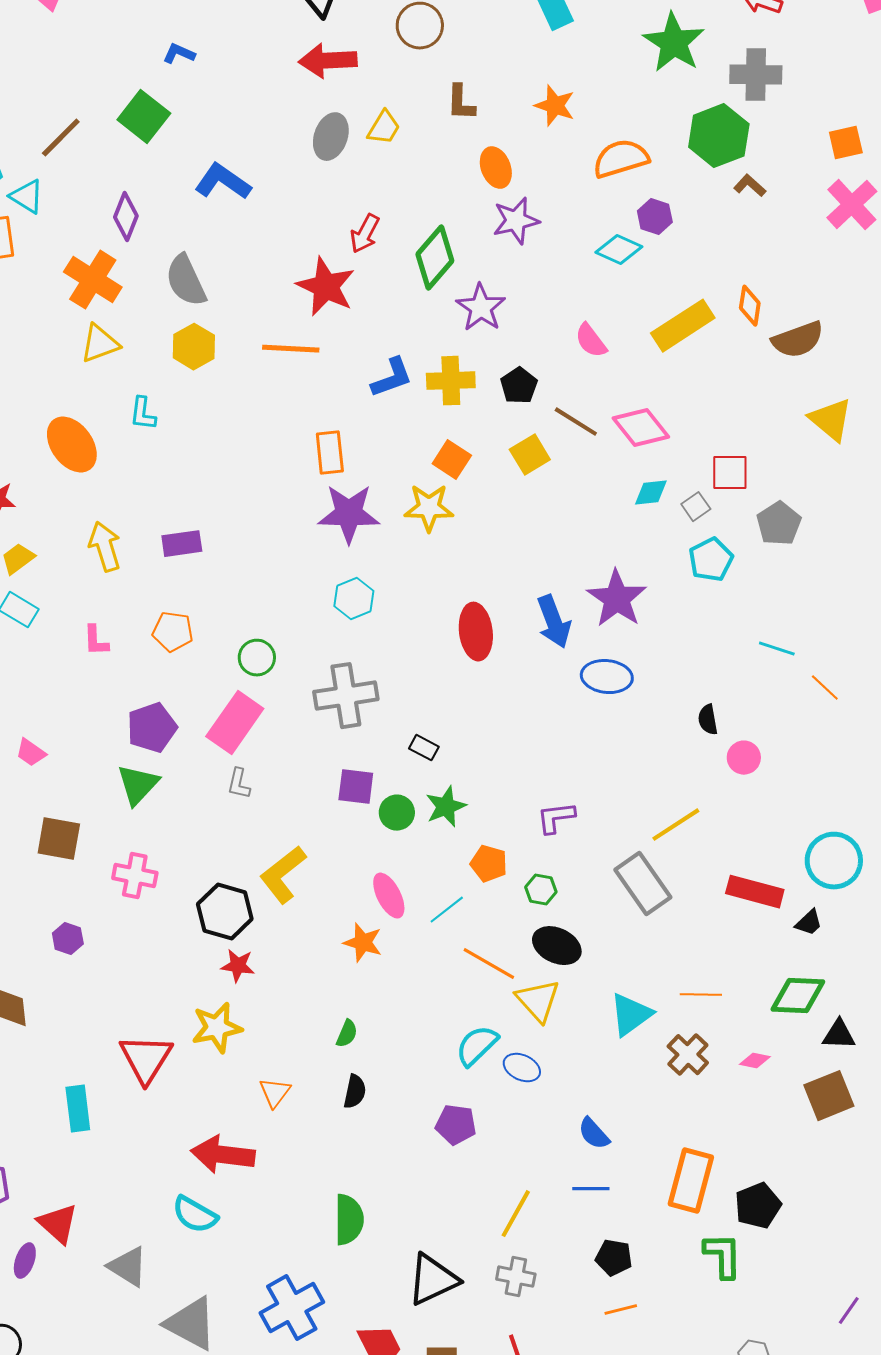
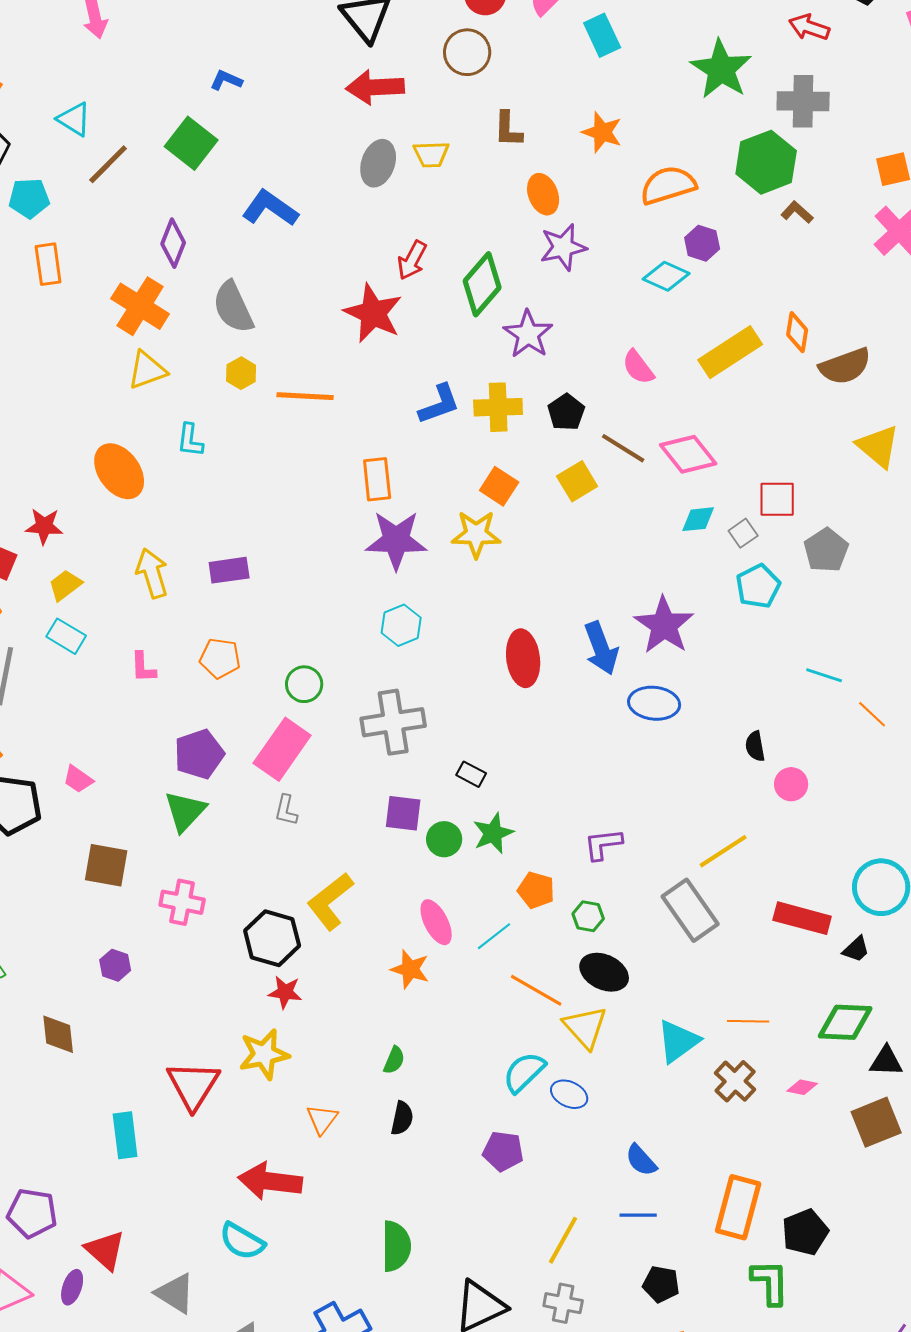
yellow trapezoid: (384, 128) -> (431, 154), turned 57
cyan triangle: (27, 197) -> (74, 119), moved
yellow hexagon: (194, 347) -> (241, 373), size x0.7
orange line: (291, 349) -> (305, 396), moved

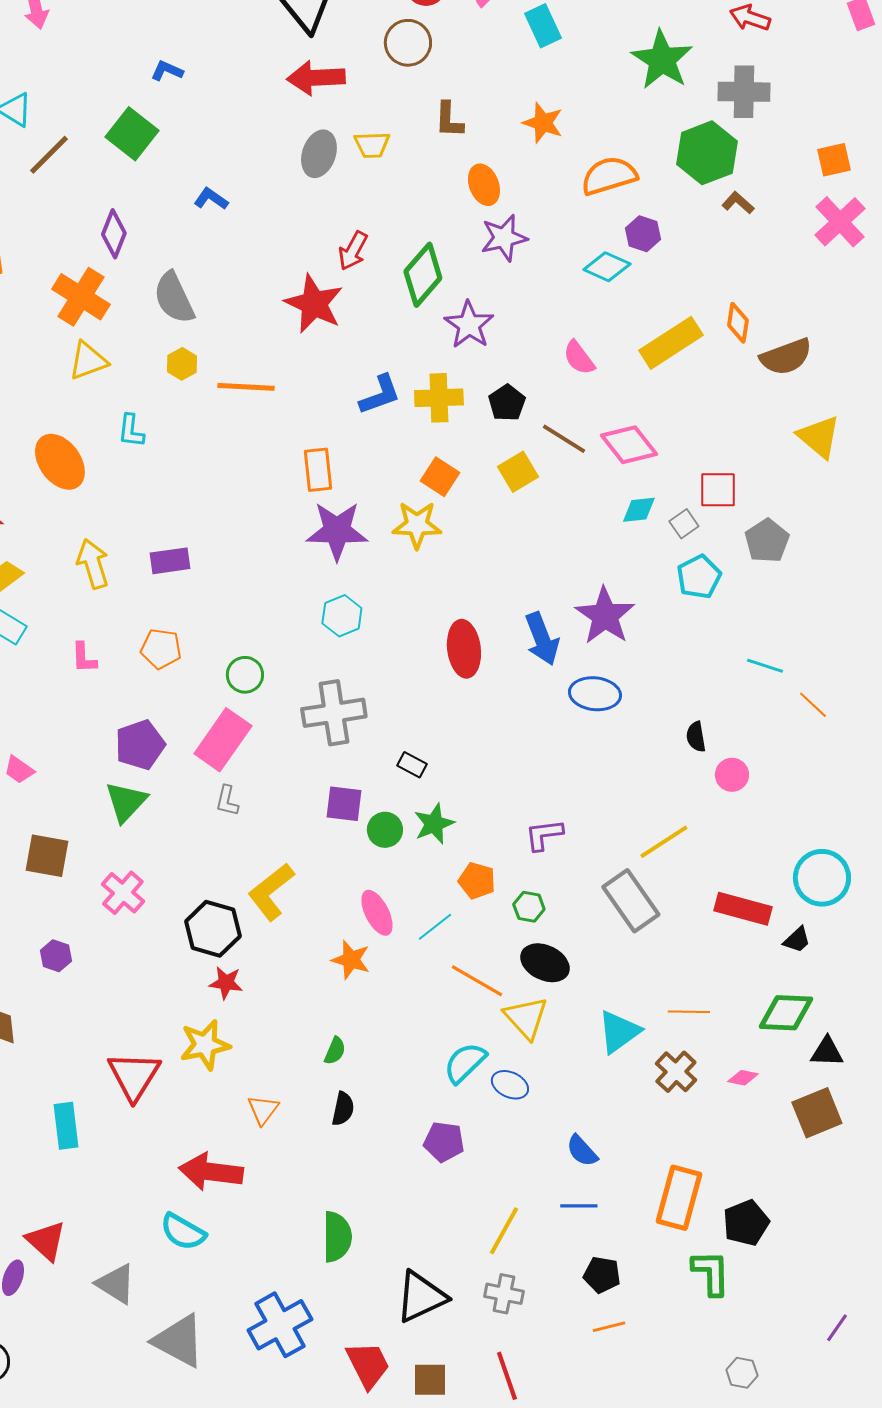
blue L-shape: (270, 208) -> (211, 199), size x0.6
pink cross: (182, 902) -> (123, 893), turned 30

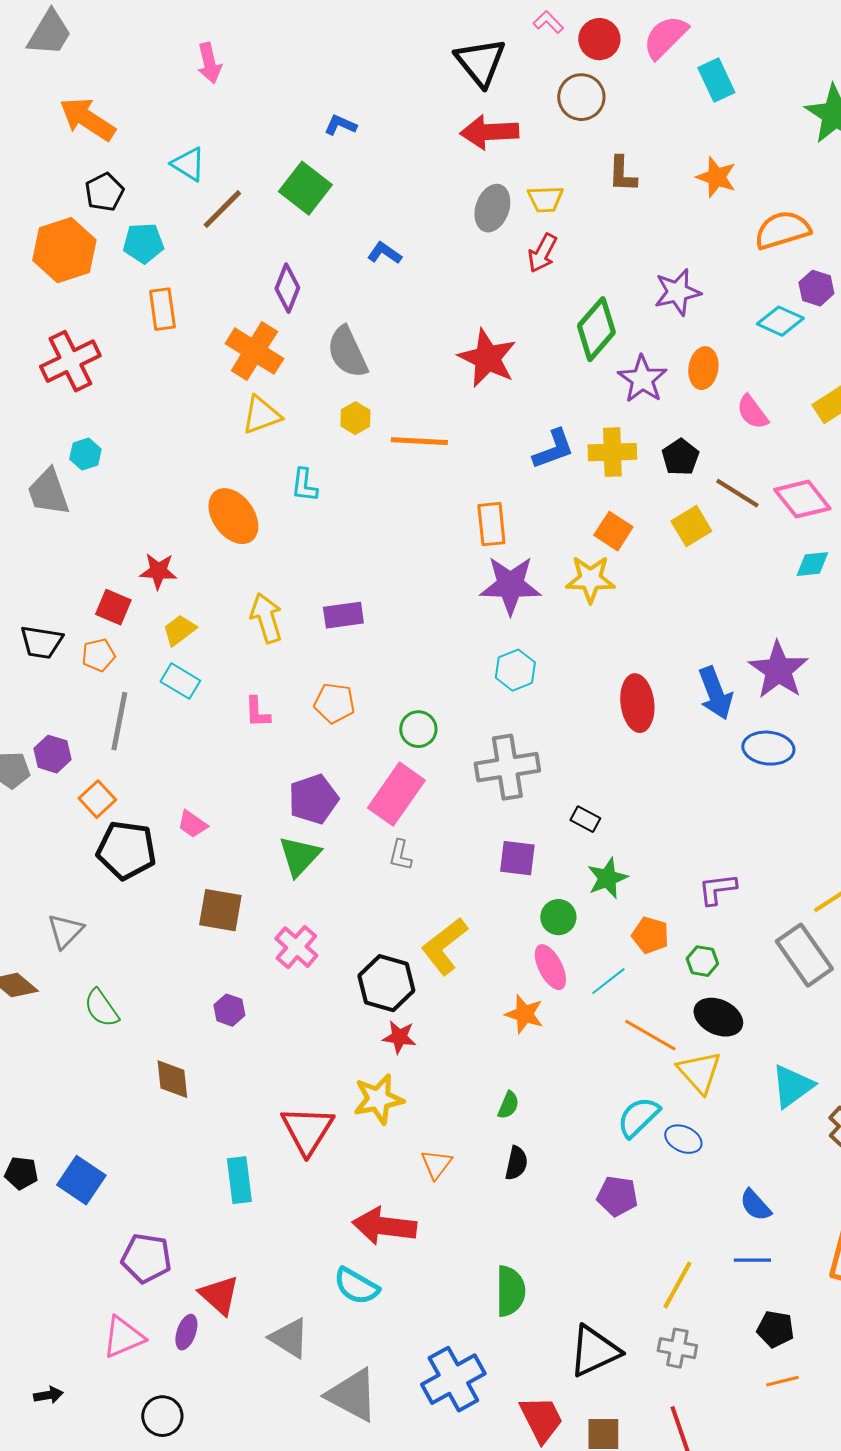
orange ellipse: (484, 185) -> (703, 368), moved, turned 30
red arrow: (353, 251) -> (542, 253), moved
green circle: (385, 830) -> (558, 917), moved

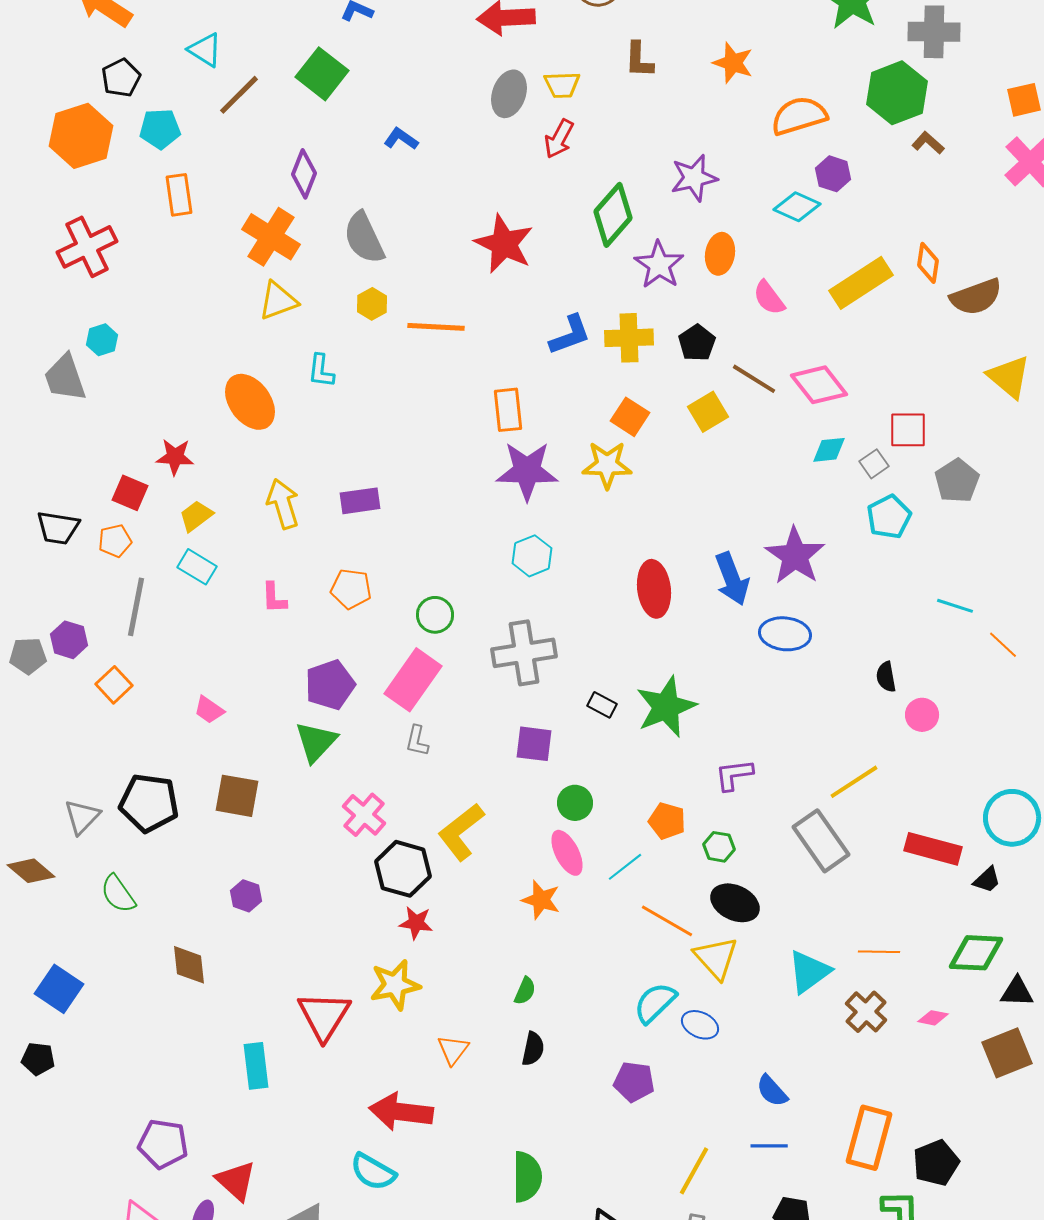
black pentagon: (126, 850) -> (149, 803), moved
green star: (607, 878) -> (666, 707), moved, size x1.5
pink cross: (296, 947) -> (364, 815), moved
blue square: (81, 1180) -> (59, 989), moved

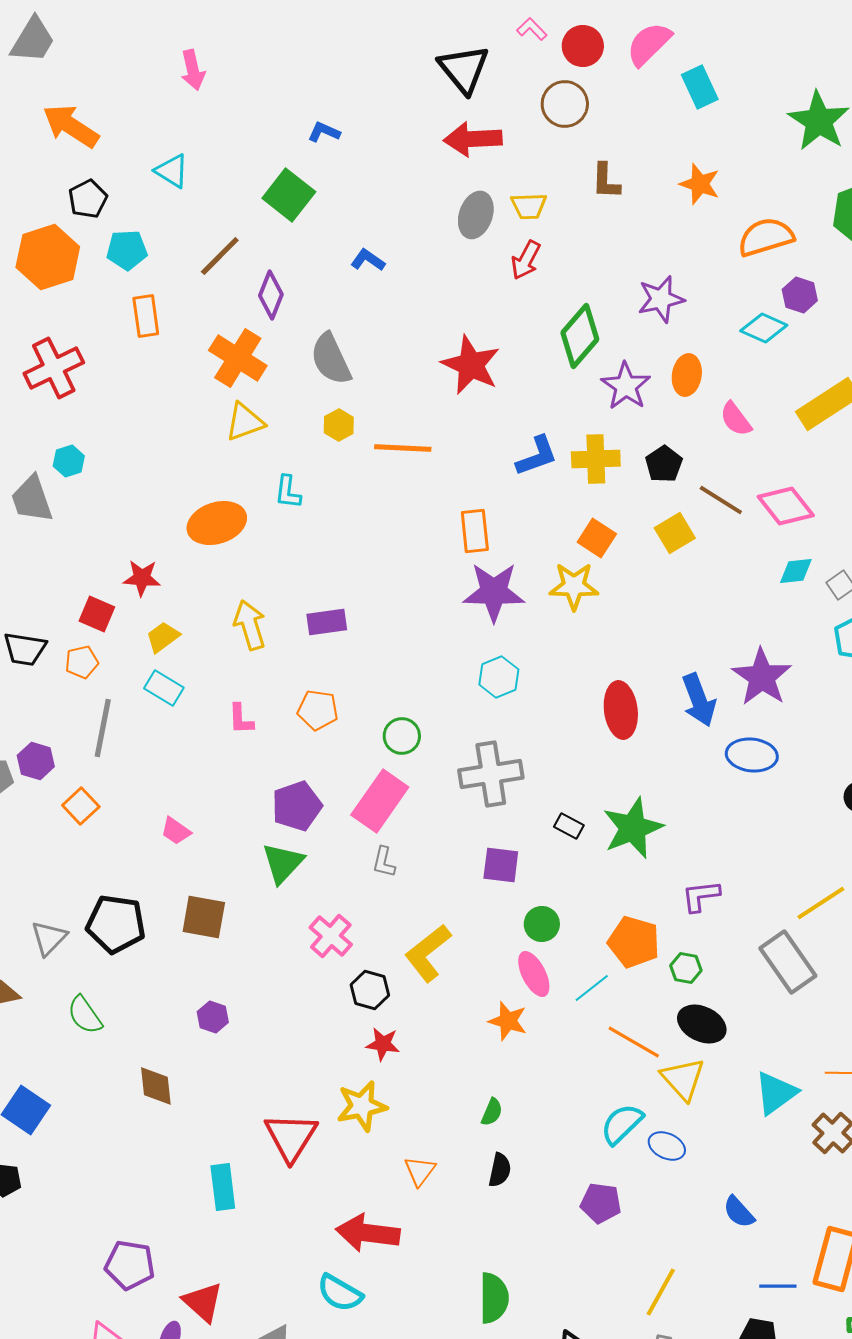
brown line: (239, 95) -> (220, 256), moved
orange ellipse: (250, 402) -> (217, 523), turned -72
orange pentagon: (667, 821) -> (634, 942), size x1.4
black hexagon: (403, 869) -> (370, 990), size x0.7
blue line: (769, 1146) -> (778, 1286), moved

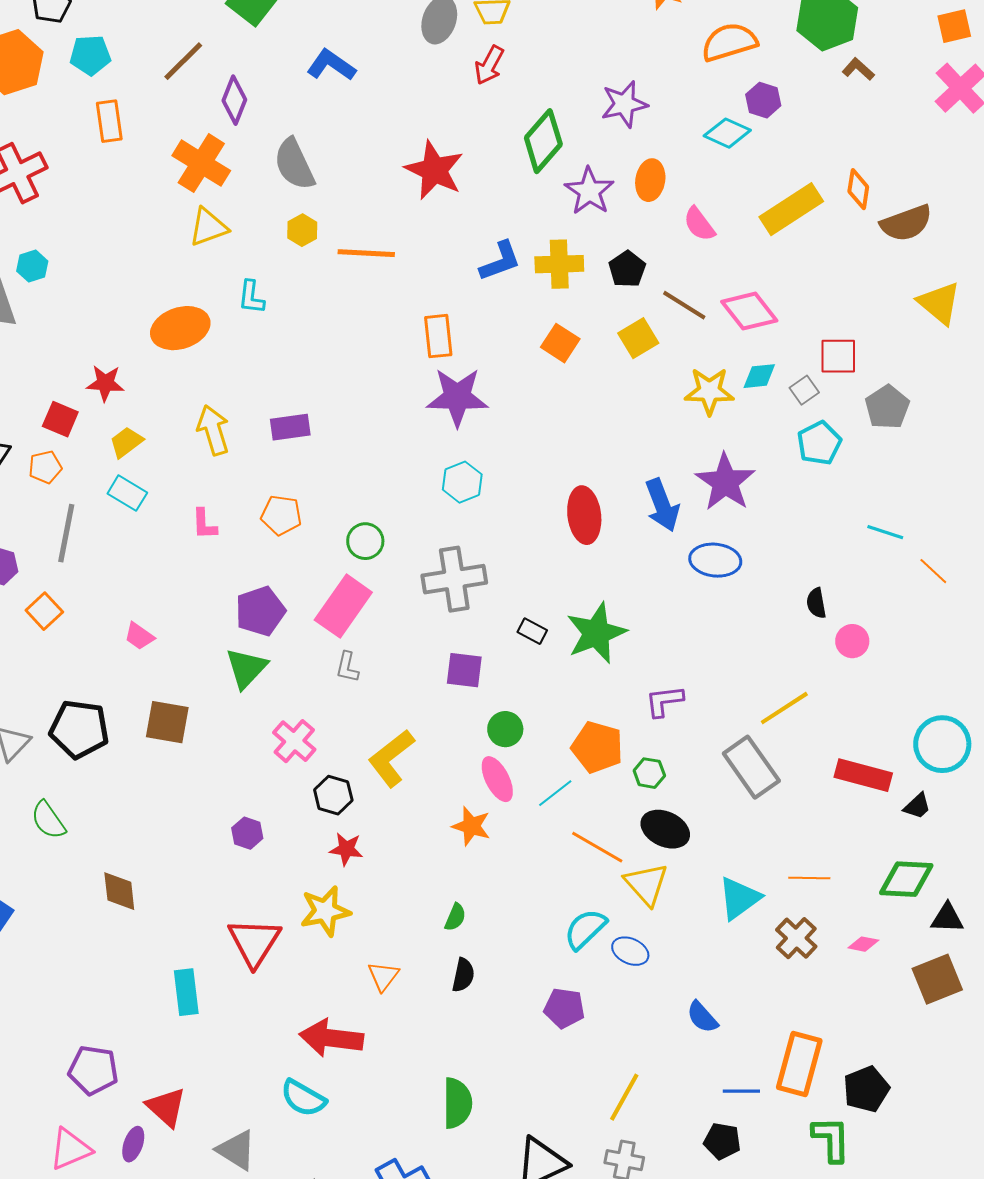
blue L-shape: (368, 260) -> (331, 65), size x1.4
yellow star: (574, 586) -> (709, 391), moved
purple hexagon: (213, 1017) -> (247, 833), moved

